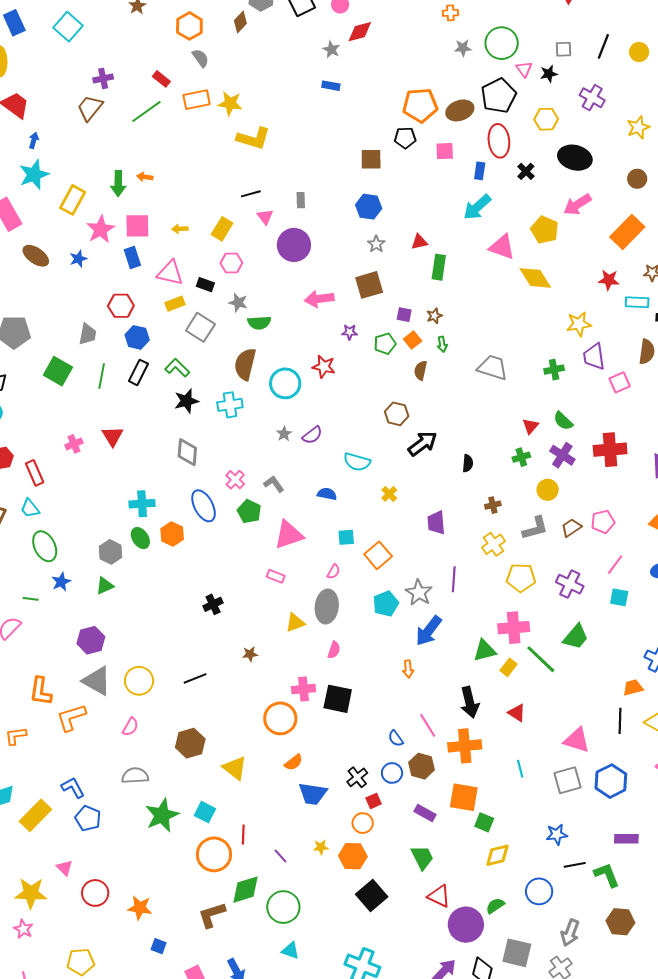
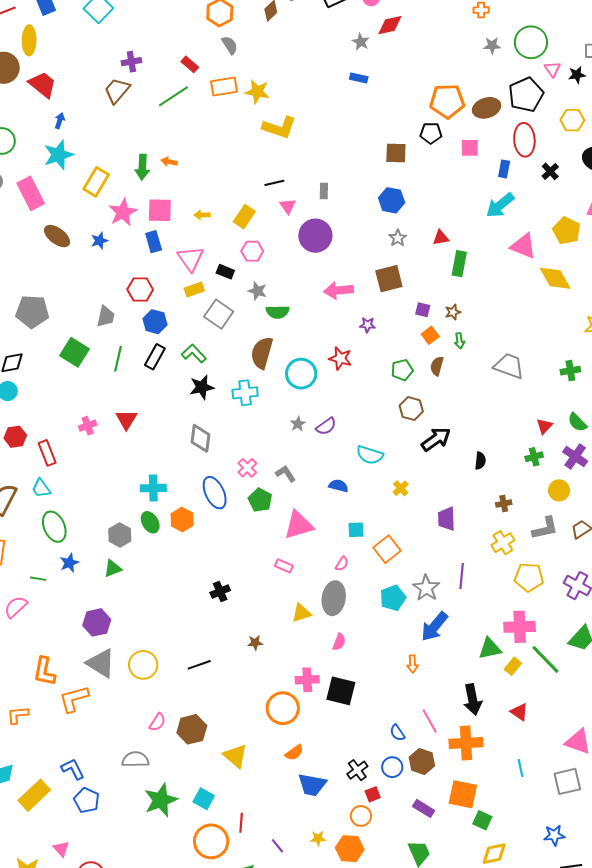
pink triangle: (170, 273) -> (191, 259), turned 40
green pentagon: (385, 344) -> (402, 370), moved
pink semicircle: (130, 727) -> (157, 722), moved

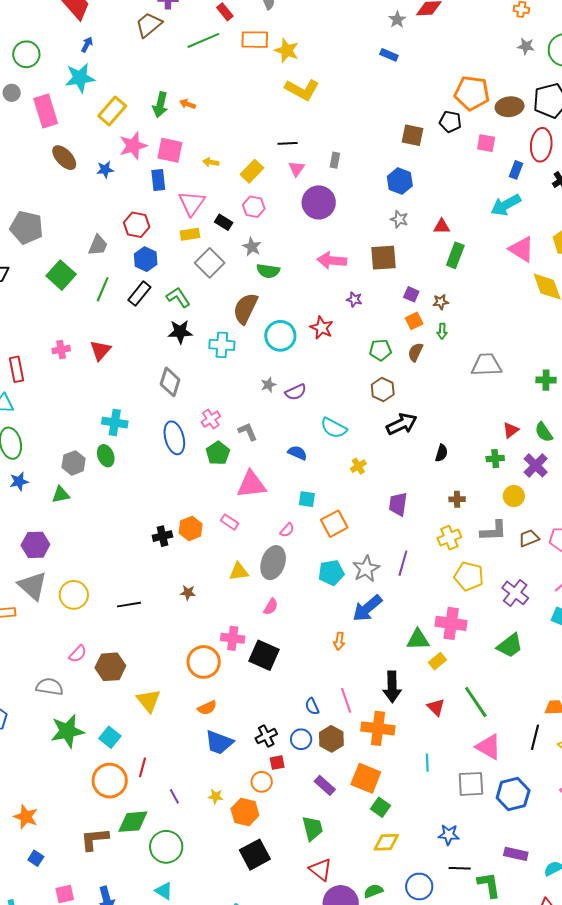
gray star: (398, 238) -> (399, 219), turned -30
gray trapezoid: (509, 366) -> (486, 365), turned -32
orange hexagon: (182, 520) -> (191, 528), moved
green line: (545, 659) -> (476, 702), moved

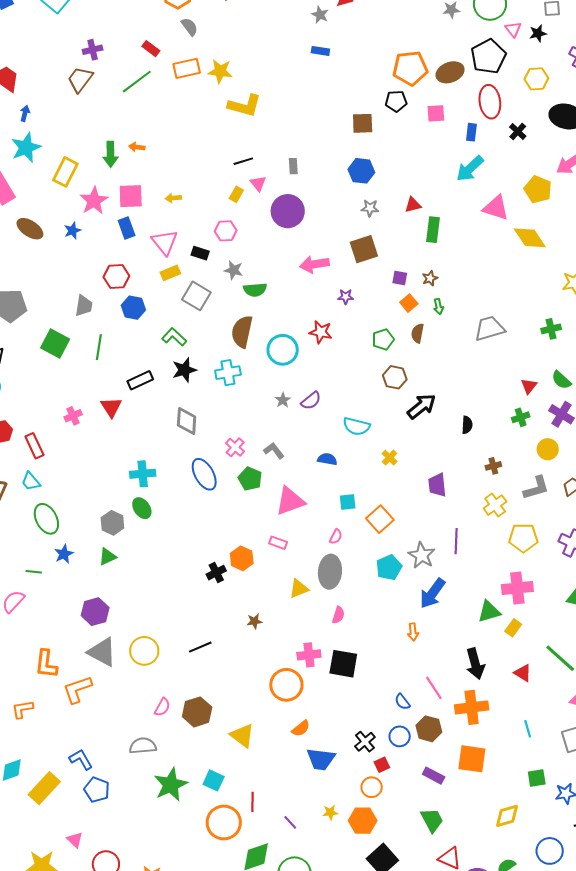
yellow rectangle: (252, 171) -> (236, 194), moved, size x0.7
black rectangle: (139, 294) -> (140, 380), moved, turned 40
green square: (380, 807) -> (537, 778), moved, turned -30

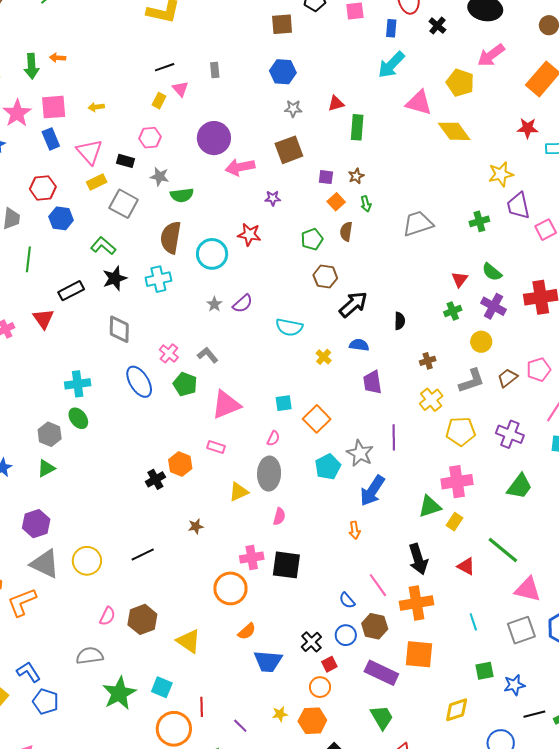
purple circle: (288, 211) -> (214, 138), moved
blue semicircle: (327, 459) -> (359, 345), moved
purple rectangle: (434, 776) -> (381, 673), size x1.5

